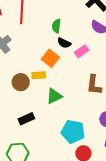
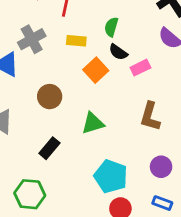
yellow rectangle: (39, 75) -> (76, 41), moved
black rectangle: (26, 119) -> (49, 148), turned -35

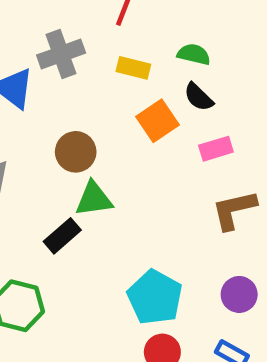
green semicircle: (111, 27) -> (194, 54), turned 78
pink rectangle: (140, 68) -> (216, 149), moved
brown L-shape: (150, 116) -> (234, 210), turned 52
green triangle: (93, 123) -> (94, 199), moved

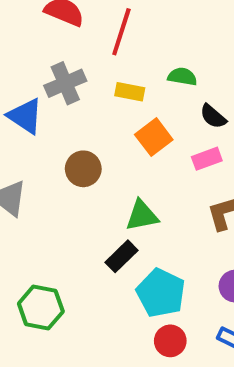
black semicircle: (199, 97) -> (213, 116), moved
green triangle: (94, 199) -> (142, 216), moved
black rectangle: (62, 236) -> (121, 256), moved

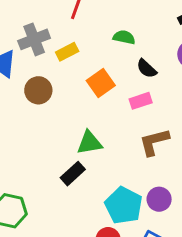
yellow rectangle: (130, 92) -> (67, 52), moved, turned -40
brown circle: (83, 169) -> (38, 90), moved
cyan pentagon: (161, 293) -> (124, 205), moved

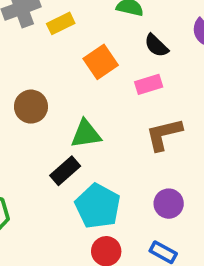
brown circle: (38, 90) -> (31, 107), moved
cyan pentagon: (124, 205) -> (98, 206), moved

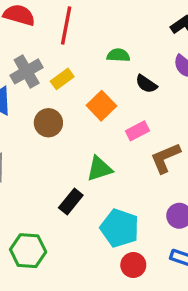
pink rectangle: (149, 84) -> (137, 131), moved
brown circle: (31, 107) -> (48, 123), moved
black rectangle: (65, 171) -> (71, 201), moved

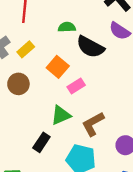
black semicircle: (146, 84) -> (90, 47), size x1.6
pink rectangle: (137, 131) -> (76, 86), moved
brown L-shape: (165, 158) -> (93, 124), moved

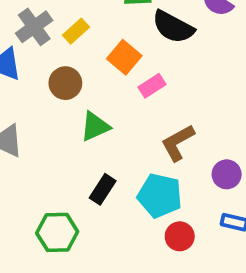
green triangle: (61, 115) -> (95, 126), moved
black rectangle: (41, 142) -> (103, 189), moved

